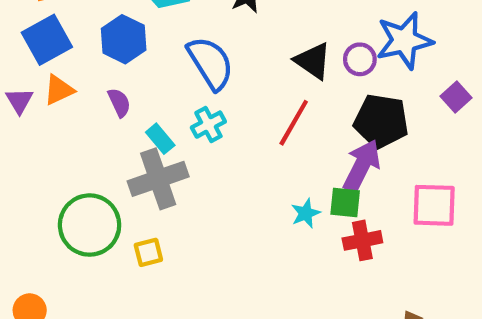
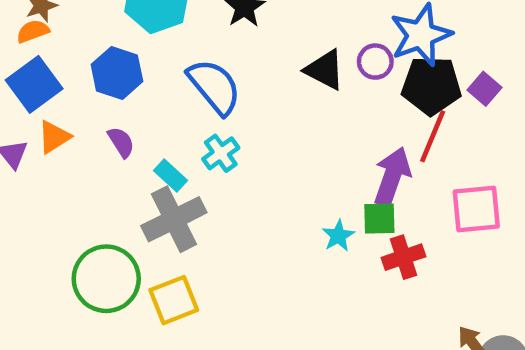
black pentagon: (381, 121) -> (431, 85), moved
red line: (294, 123) -> (433, 136), moved
yellow square: (148, 252) -> (174, 300), size x1.5

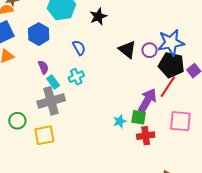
blue semicircle: (214, 87) -> (79, 48), size x0.6
purple semicircle: (121, 142) -> (43, 67), moved
green circle: (106, 279) -> (17, 121), size x0.6

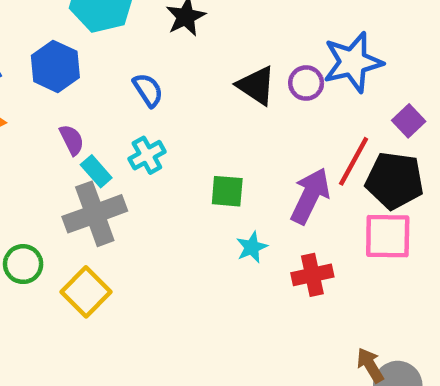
black pentagon: (171, 65) -> (395, 180), moved
green square: (139, 117) -> (227, 191), moved
yellow square: (44, 135) -> (86, 292), turned -30

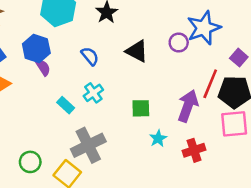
black triangle: (256, 86) -> (137, 51), moved
purple semicircle: (72, 140) -> (43, 67), moved
gray cross: (95, 214) -> (88, 145), moved

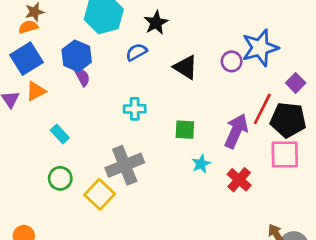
blue semicircle: (90, 56) -> (136, 52), moved, turned -84
cyan cross: (93, 93) -> (135, 109), turned 30
cyan rectangle: (66, 105) -> (60, 134), moved
red cross: (194, 150) -> (239, 180), turned -35

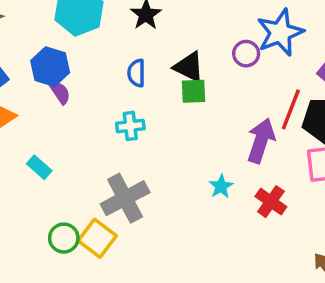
blue semicircle: (136, 52) -> (136, 73), moved, turned -55
green square: (185, 130) -> (194, 91), moved
green circle: (60, 178) -> (64, 238), moved

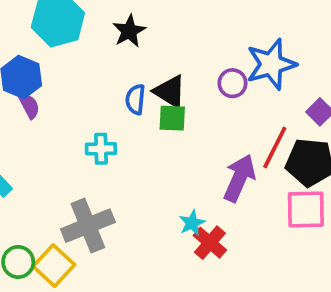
blue semicircle: (136, 73) -> (135, 99), moved
red cross: (271, 202) -> (210, 243), moved

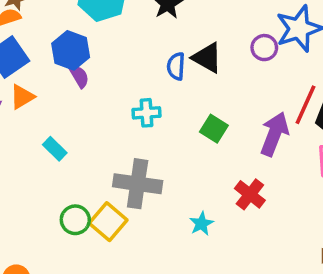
green square: (172, 118) -> (214, 129), moved, turned 32
cyan star: (192, 223) -> (201, 224), moved
gray cross: (88, 226) -> (138, 184), turned 33

